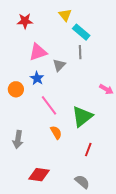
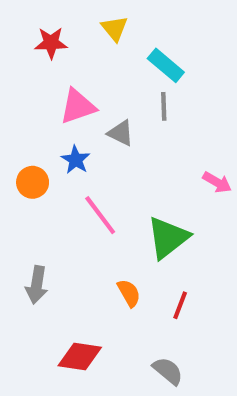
yellow triangle: (65, 15) -> (115, 28), moved
gray triangle: (59, 65) -> (121, 133), turned -48
orange semicircle: (56, 132) -> (129, 293), moved

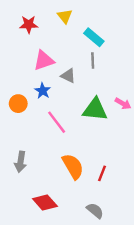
green triangle: (168, 238) -> (95, 109), moved, turned 44
orange semicircle: (129, 293) -> (73, 166), size x1.6
red diamond: (80, 357) -> (45, 202), turned 40

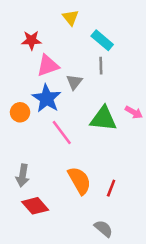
red star: (29, 24) -> (31, 40), moved
gray triangle: (68, 76) -> (74, 82), turned 42
blue star: (43, 91) -> (47, 98), size x1.6
red diamond: (45, 202) -> (35, 206), moved

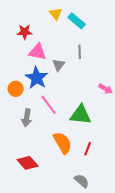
cyan rectangle: (102, 40) -> (77, 21), moved
pink triangle: (48, 66) -> (38, 52), turned 30
green triangle: (103, 119) -> (81, 115), moved
gray arrow: (23, 175) -> (27, 118), moved

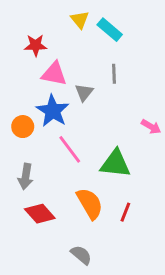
gray arrow: (27, 118) -> (26, 176), moved
red diamond: (28, 163) -> (40, 214), moved
gray semicircle: (82, 181) -> (81, 255), moved

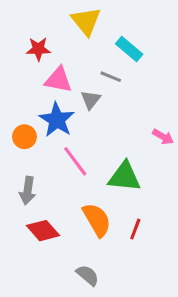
yellow triangle: (80, 20) -> (86, 21), size x1.5
cyan rectangle: (110, 30) -> (129, 49), moved
gray line: (114, 74) -> (111, 77), moved, turned -66

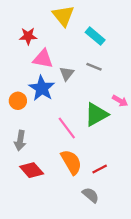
gray line: (111, 77) -> (94, 67), moved
pink line: (75, 161) -> (67, 128), moved
green triangle: (125, 177) -> (96, 114), moved, turned -35
red line: (135, 229) -> (100, 169), turned 42
gray semicircle: (88, 275) -> (91, 195), moved

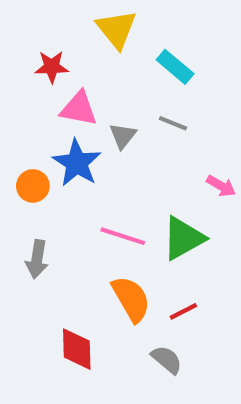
green triangle: (96, 114) -> (183, 238), moved
pink line: (67, 128) -> (123, 236), turned -35
red diamond: (32, 170) -> (77, 349), moved, turned 40

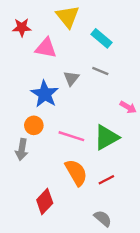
red star: (52, 67) -> (22, 27), moved
pink triangle: (79, 109) -> (46, 48), moved
orange circle: (33, 186) -> (34, 125), moved
red diamond: (77, 349) -> (45, 202), turned 45
gray semicircle: (167, 360) -> (103, 218), moved

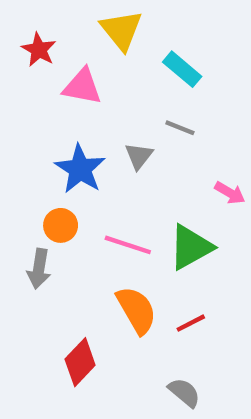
red star: (22, 27) -> (39, 50), turned 30
gray triangle: (71, 78) -> (139, 156), moved

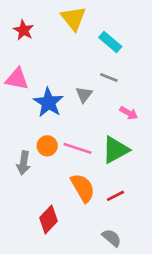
pink triangle: (82, 87) -> (17, 79), moved
pink arrow: (230, 193) -> (129, 113), moved
orange circle: (61, 225) -> (47, 146), moved

